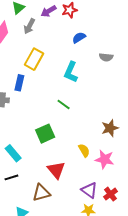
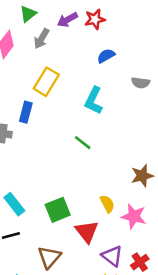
green square: (45, 134) -> (58, 210), moved
red triangle: (56, 170) -> (87, 232), moved
brown triangle: (41, 193) -> (49, 257), turned -36

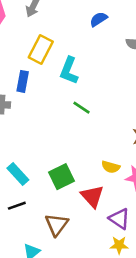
cyan L-shape: (94, 101) -> (69, 71), moved
yellow semicircle: (107, 204) -> (111, 167), turned 138

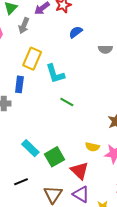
cyan L-shape: (69, 71) -> (55, 74), turned -35
cyan rectangle: (18, 174) -> (30, 148), moved
purple triangle: (119, 219) -> (81, 194), moved

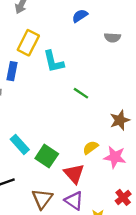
green line: (67, 102) -> (81, 93), moved
yellow semicircle: (92, 147) -> (90, 148), turned 128
green square: (55, 157) -> (47, 156), turned -30

